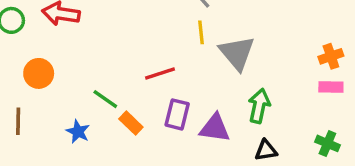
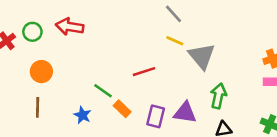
yellow line: (201, 32) -> (175, 41), turned -60
orange circle: (39, 73) -> (41, 72), moved
purple rectangle: (177, 114) -> (156, 116), moved

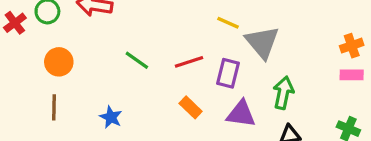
green line: (103, 91) -> (137, 60), moved
orange rectangle: (122, 109) -> (191, 107), moved
purple rectangle: (156, 116) -> (228, 73), moved

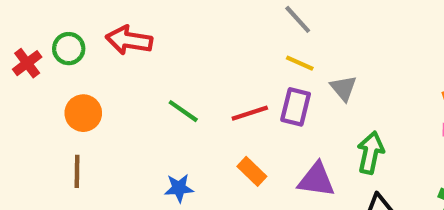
gray triangle: (262, 42) -> (343, 88), size x0.6
purple rectangle: (228, 73) -> (296, 107), moved
blue star: (111, 117) -> (179, 188), moved, turned -30

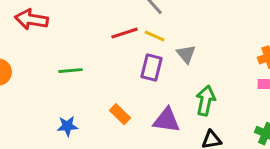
green line: (183, 111) -> (70, 71), turned -40
red line: (250, 113) -> (124, 33), moved

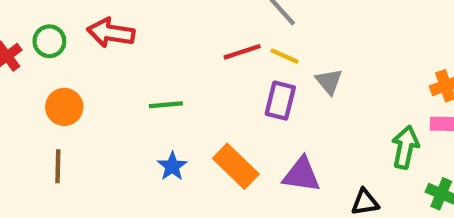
green arrow: (206, 101) -> (405, 147), moved
orange rectangle: (120, 114) -> (236, 166), size x1.5
blue star: (67, 126) -> (172, 166), moved, turned -30

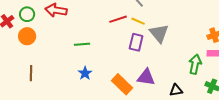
gray triangle: (329, 82) -> (159, 33), size x1.5
orange circle: (64, 107) -> (27, 36), moved
orange rectangle: (236, 166) -> (122, 84), moved

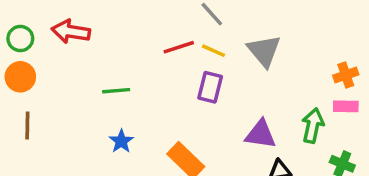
gray triangle: (159, 33) -> (264, 51), moved
brown line: (31, 73) -> (27, 126), moved
purple triangle: (146, 77) -> (261, 134), moved

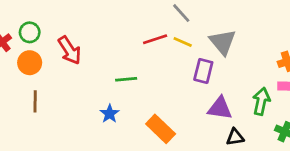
red arrow: (71, 32) -> (70, 50), moved, turned -132
purple rectangle: (210, 87) -> (203, 71), moved
green line: (116, 91) -> (126, 79), moved

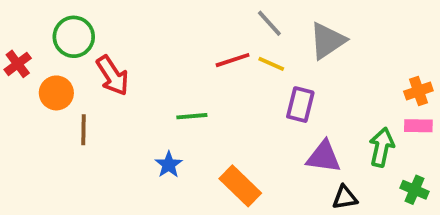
green circle: (30, 32) -> (74, 37), moved, size x1.4
gray triangle: (223, 42) -> (327, 41), moved, turned 36
brown line: (35, 101) -> (83, 130), moved

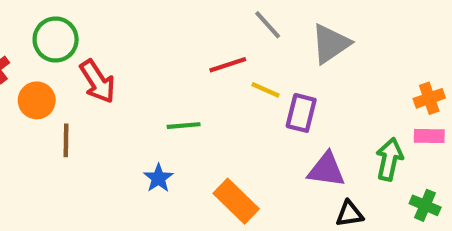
yellow line: (271, 64) -> (265, 90), moved

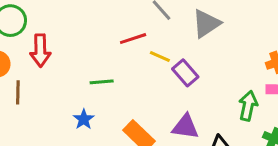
red arrow: (98, 81) -> (40, 50), turned 32
purple rectangle: (301, 113) -> (185, 73), turned -55
purple triangle: (326, 170) -> (185, 127), moved

